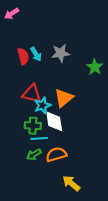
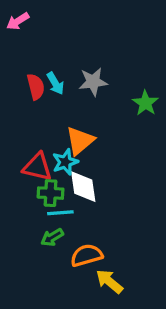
red triangle: (32, 94) -> (37, 167), moved
orange triangle: (64, 98) -> (80, 141), moved
orange semicircle: (56, 154) -> (87, 255), moved

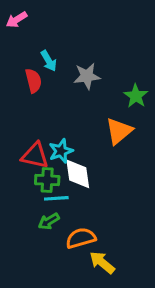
cyan arrow: (55, 83) -> (49, 61), moved
orange triangle: (80, 141) -> (119, 131), moved

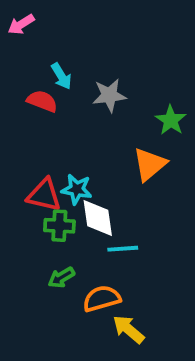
red semicircle: (33, 81) -> (42, 101), turned -55
cyan star: (61, 151) -> (77, 189), turned 30
cyan line: (56, 198) -> (123, 249), moved

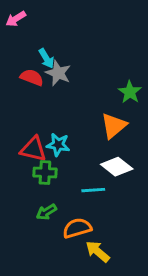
gray star: (109, 95) -> (58, 73), moved, turned 30
white diamond: (98, 218) -> (117, 167), moved, turned -44

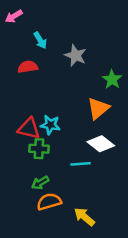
cyan arrow: (46, 58) -> (40, 40), moved
gray star: (58, 73) -> (76, 55), moved
red semicircle: (32, 77) -> (28, 67), turned -30
orange semicircle: (77, 228) -> (49, 202), moved

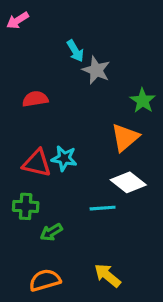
cyan arrow: (40, 40) -> (75, 51), moved
red semicircle: (28, 67) -> (35, 99), moved
green cross: (39, 149) -> (26, 206), moved
orange semicircle: (49, 202) -> (45, 280), moved

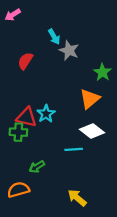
red semicircle: (35, 99) -> (25, 61), moved, turned -48
cyan star: (64, 158) -> (46, 114), turned 30
green cross: (26, 206) -> (18, 132), moved
orange semicircle: (45, 280) -> (18, 190), moved

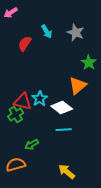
gray star: (69, 50) -> (76, 33), moved
red semicircle: (25, 61) -> (25, 44), moved
white diamond: (92, 131) -> (62, 108), moved
green cross: (18, 132) -> (16, 115), turned -35

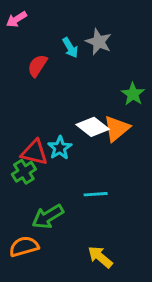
gray star: (76, 33) -> (99, 42), moved
white diamond: (62, 108) -> (93, 127), moved
green arrow: (32, 145) -> (48, 217), size x1.5

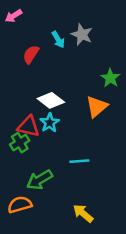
white diamond: (93, 127) -> (51, 100), moved

